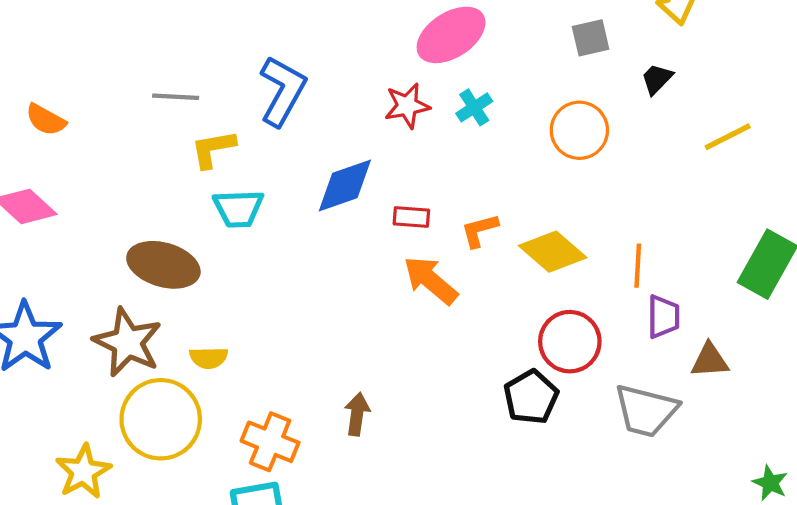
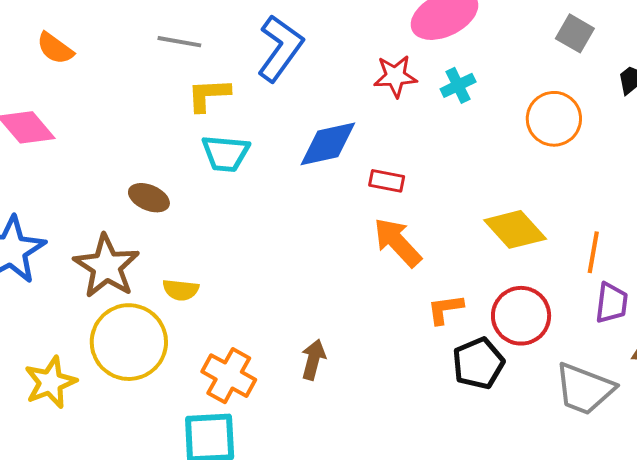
gray square: (591, 38) -> (575, 33), turned 36
orange L-shape: (479, 230) -> (445, 309), moved
brown ellipse: (163, 265) -> (149, 198), size x0.6

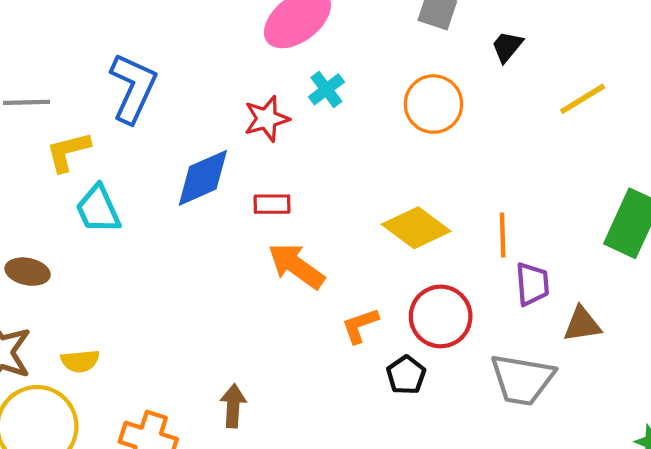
red star: (395, 76) -> (267, 119), moved
cyan trapezoid: (226, 153) -> (98, 209), turned 72
black pentagon: (478, 363) -> (406, 375), size x0.7

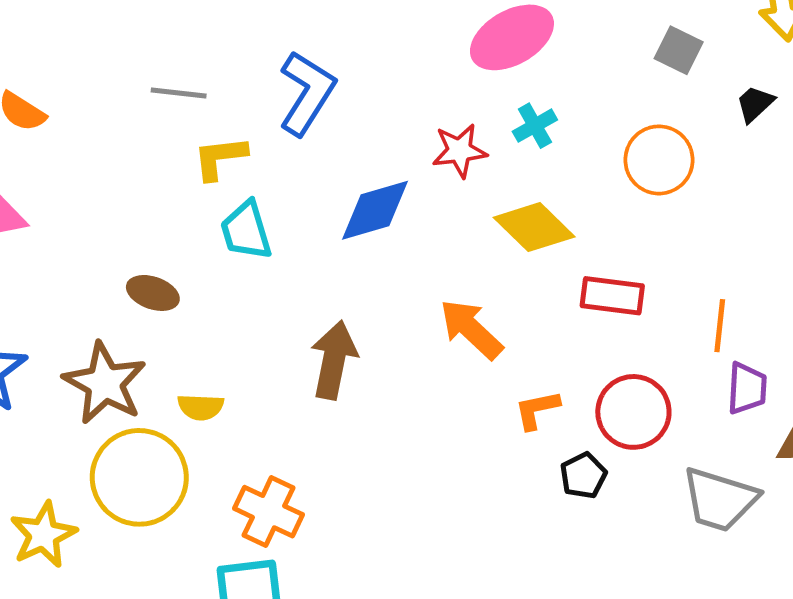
red rectangle: (272, 204) -> (612, 296), moved, size x1.4
yellow diamond: (416, 228) -> (534, 227), moved
brown arrow: (233, 406) -> (334, 360), moved, size x1.5

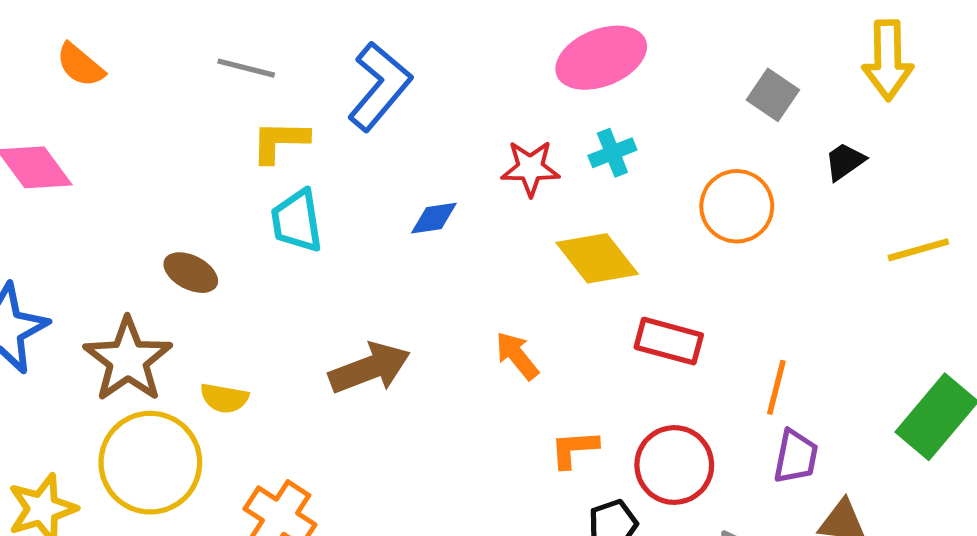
blue diamond: (375, 210) -> (434, 218), size x0.6
orange arrow: (471, 329) -> (517, 356), size x0.7
brown arrow: (334, 360) -> (370, 368), turned 50

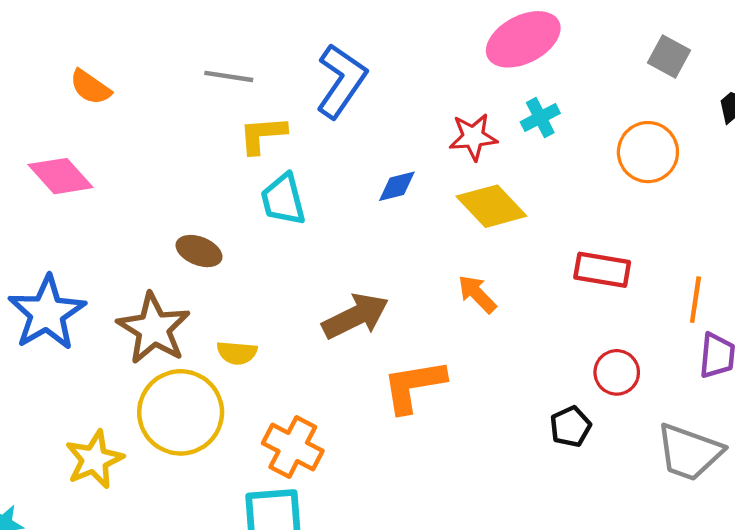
yellow diamond: (597, 258) -> (491, 206), moved
orange L-shape: (574, 449) -> (414, 386), moved, size x1.6
red circle: (674, 465) -> (617, 372), size x0.7

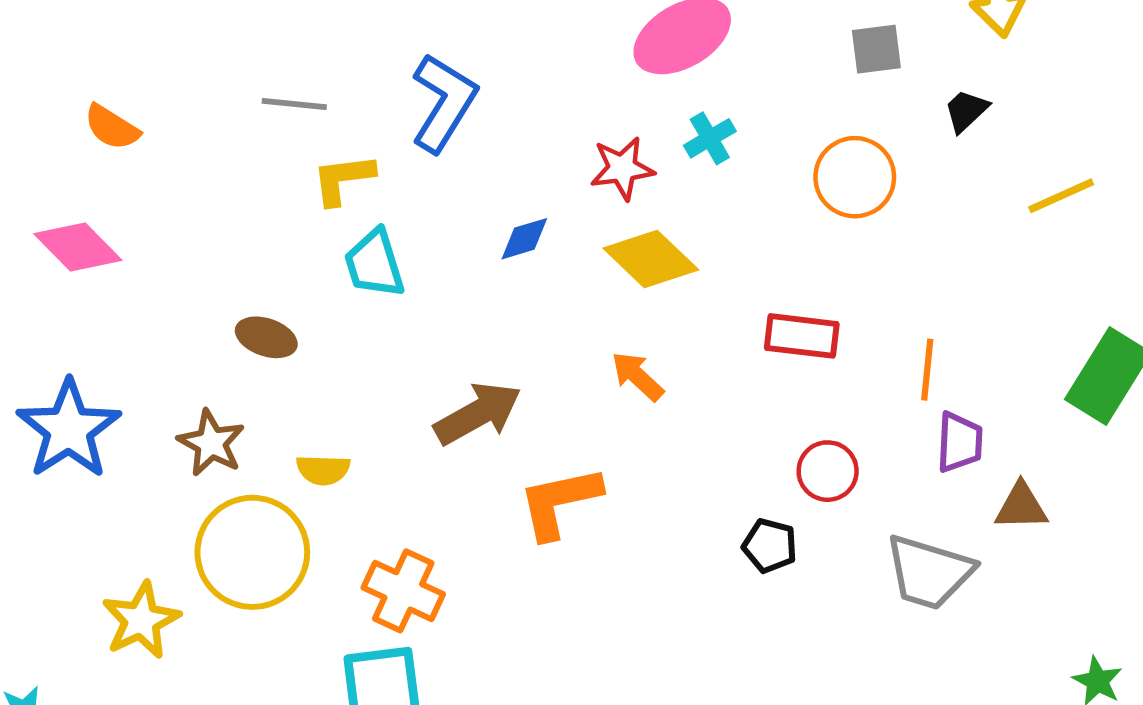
gray square: (669, 56) -> (876, 49), turned -33
brown star: (154, 329) -> (211, 443), size x0.7
black pentagon: (570, 426) -> (770, 546), turned -30

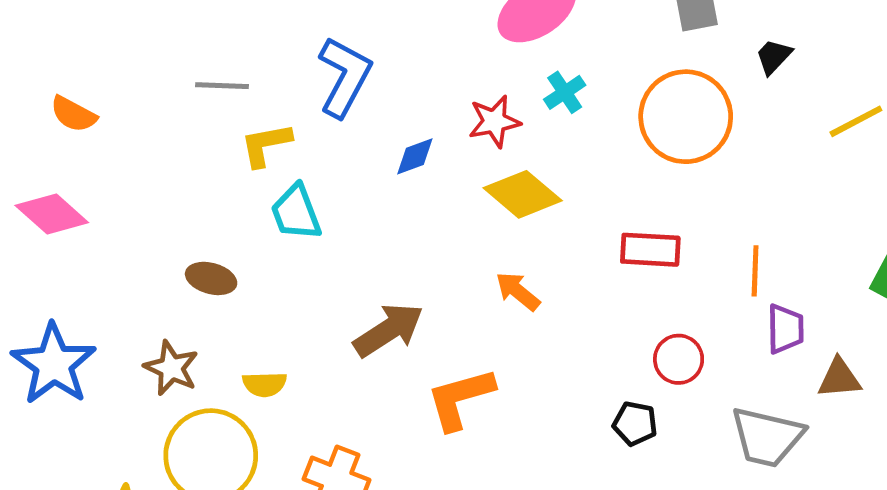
orange circle: (855, 177) -> (686, 117), size x1.4
blue diamond: (524, 239) -> (415, 156), moved

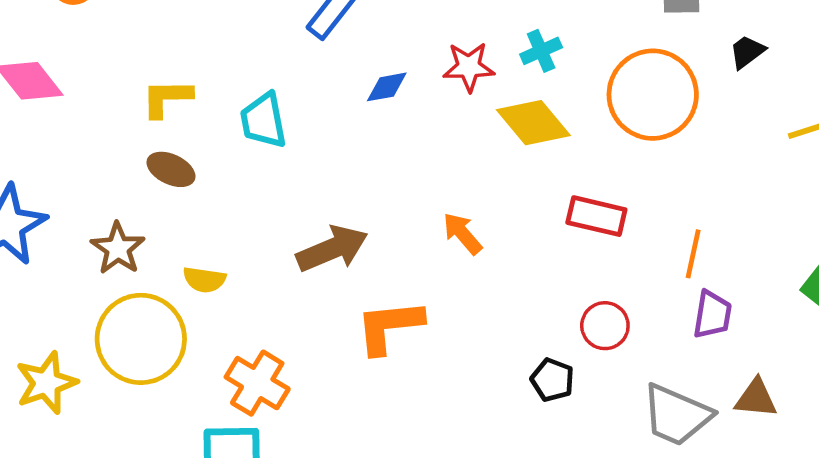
yellow L-shape: (266, 145) -> (167, 98), moved
yellow diamond: (523, 194) -> (533, 123), moved
brown triangle: (839, 378) -> (756, 398), moved

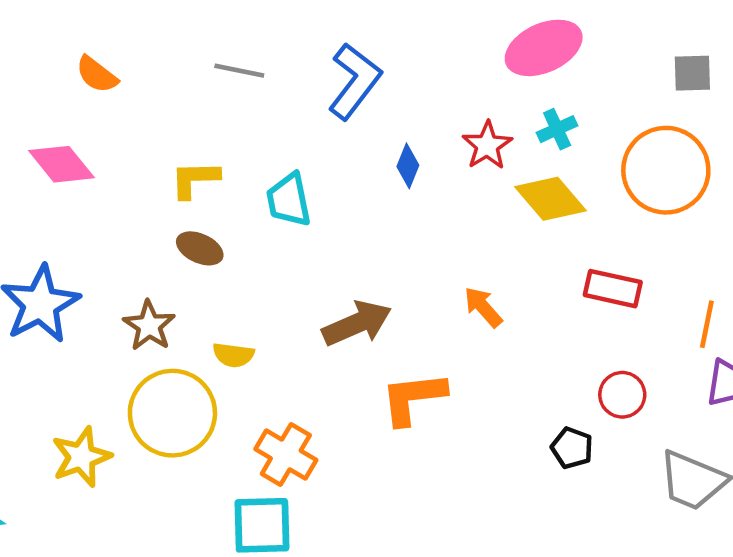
red star: (469, 67) -> (487, 145), turned -30
blue diamond: (387, 87) -> (408, 166), turned -57

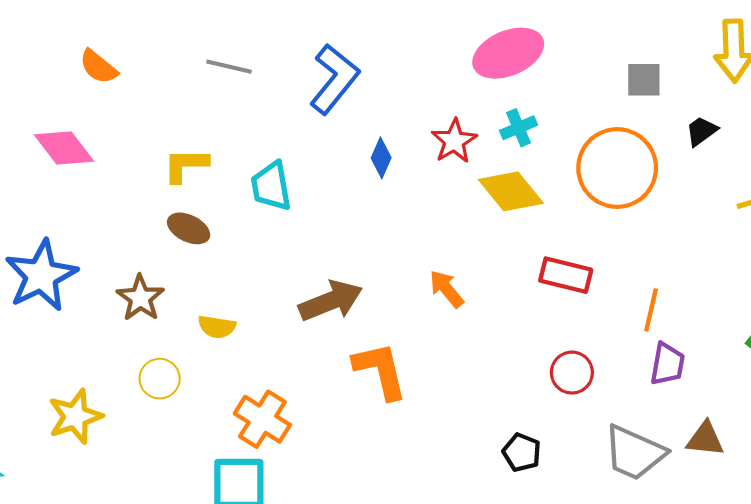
orange L-shape: (413, 398) -> (380, 371), turned 82
yellow circle: (172, 413) -> (160, 379), size x0.5
black pentagon: (572, 448) -> (522, 452), moved

